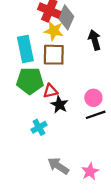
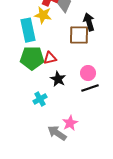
yellow star: (54, 31) -> (43, 15), moved
brown square: (54, 55) -> (79, 35), moved
red triangle: (50, 91) -> (50, 58), moved
pink star: (90, 171) -> (70, 123), moved

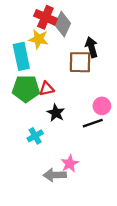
pink circle: (88, 73) -> (102, 106), moved
gray arrow: (57, 133) -> (55, 175), turned -36

